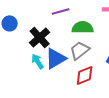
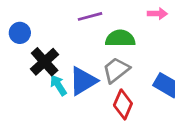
black cross: (40, 37) -> (45, 62), moved
red diamond: (85, 75) -> (123, 104), turned -45

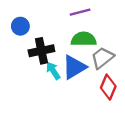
green semicircle: (120, 38) -> (84, 39), moved
black cross: (45, 62) -> (41, 51), turned 30

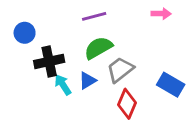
green semicircle: (84, 39) -> (98, 48), turned -30
blue triangle: (74, 67) -> (87, 81), size x0.6

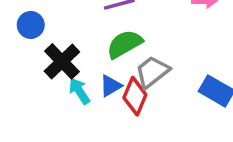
black cross: (49, 61) -> (62, 61), turned -32
red diamond: (127, 104) -> (135, 96), moved

